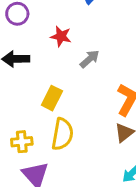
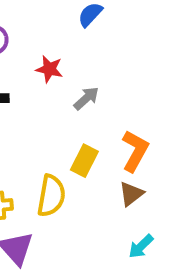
yellow rectangle: (52, 98) -> (84, 161), moved

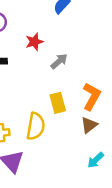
red star: (49, 69) -> (34, 42), turned -30
yellow rectangle: (84, 161) -> (58, 103), turned -42

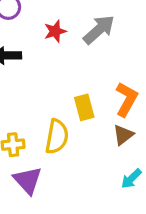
gray arrow: (59, 61) -> (99, 30), moved, size x1.5

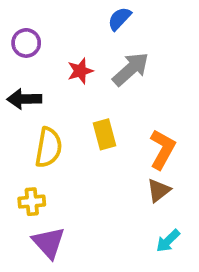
yellow rectangle: (84, 107) -> (105, 134), moved
yellow semicircle: (57, 137) -> (49, 147), moved

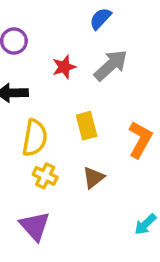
brown triangle: (159, 190) -> (93, 178), moved
yellow cross: (32, 202) -> (45, 176), moved, turned 30

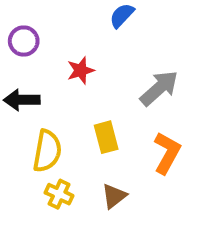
gray arrow: (111, 65) -> (159, 88), moved

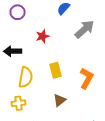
purple circle: (24, 41) -> (18, 12), moved
gray arrow: (159, 88) -> (84, 29), moved
yellow cross: (59, 194) -> (18, 103), moved, turned -32

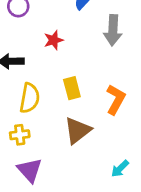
gray arrow: (84, 29) -> (113, 30), turned 135
brown triangle: (60, 100) -> (78, 131), size x1.5

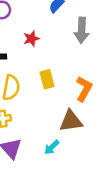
brown triangle: (78, 131) -> (71, 121), moved, turned 30
cyan arrow: (120, 169) -> (52, 147), moved

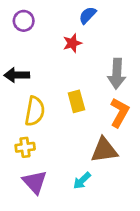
gray arrow: (82, 30) -> (117, 74), moved
red star: (31, 39) -> (72, 43), moved

